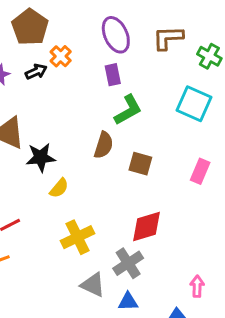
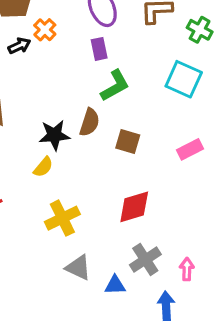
black star: (41, 157) -> (54, 135), moved
pink rectangle: (200, 171) -> (190, 149), turned 40
gray cross: (128, 263) -> (145, 260), moved

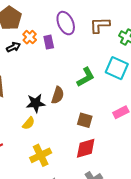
purple rectangle: (99, 49) -> (49, 42), moved
green L-shape: (115, 86) -> (86, 77), moved
brown square: (128, 141) -> (85, 120), moved

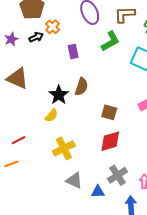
purple rectangle: (49, 42) -> (73, 52), moved
green L-shape: (86, 77) -> (110, 41), moved
black star: (36, 103) -> (59, 95), turned -30

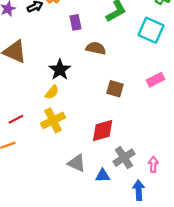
brown semicircle: (81, 87) -> (96, 48), moved, turned -96
red diamond: (110, 141) -> (103, 131), moved
yellow cross: (64, 148) -> (53, 120), moved

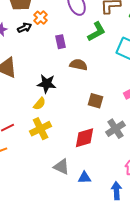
black star: (60, 70) -> (47, 84), turned -30
gray cross: (124, 158) -> (116, 129), moved

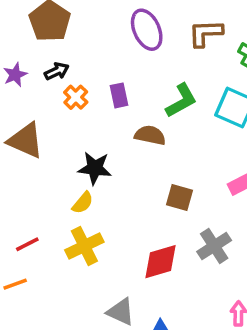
orange cross: (41, 18) -> (76, 97), moved
green L-shape: (97, 32) -> (181, 101), moved

